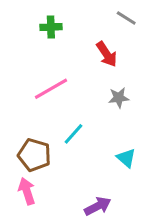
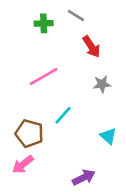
gray line: (126, 18) -> (76, 16), moved
pink arrow: (27, 191) -> (23, 164), turned -110

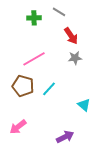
gray star: (102, 84) -> (75, 58), moved
brown pentagon: (29, 133) -> (23, 86), moved

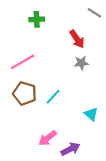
gray line: (59, 12) -> (94, 13), moved
pink line: (34, 59) -> (22, 62), moved
pink arrow: (18, 127) -> (48, 138), moved

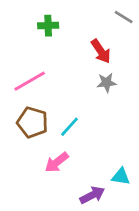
cyan triangle: (91, 114) -> (121, 177), moved, turned -32
pink arrow: (48, 138) -> (57, 162), moved

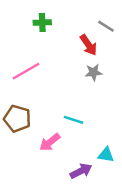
gray line: (124, 17) -> (106, 26), moved
brown pentagon: (32, 122) -> (17, 119), moved
cyan line: (70, 127) -> (73, 120), moved, turned 66

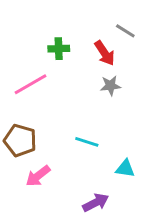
green cross: (42, 22) -> (59, 49), moved
pink arrow: (50, 142) -> (38, 176), moved
cyan triangle: (106, 155) -> (125, 169), moved

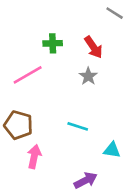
gray line: (125, 31) -> (115, 13), moved
gray star: (110, 86) -> (88, 76), moved, turned -30
pink arrow: (38, 176) -> (34, 157), turned 140

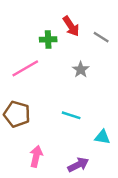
gray line: (115, 13) -> (101, 37), moved
red arrow: (93, 47) -> (71, 26), moved
pink arrow: (34, 157) -> (36, 156), moved

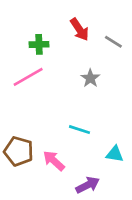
green cross: (48, 39) -> (39, 44), moved
brown pentagon: (17, 114) -> (19, 151), moved
pink arrow: (36, 156) -> (54, 161), moved, turned -60

